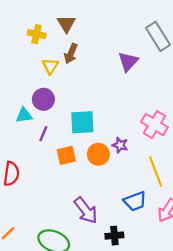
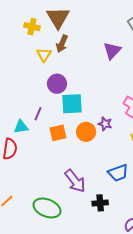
brown triangle: (66, 24) -> (58, 18), size x1.4
purple circle: (43, 99) -> (57, 84), moved
cyan triangle: (24, 115) -> (21, 127), moved

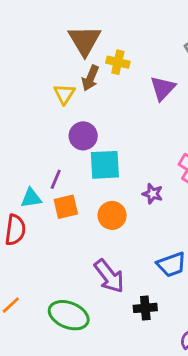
yellow cross: (32, 27) -> (118, 62), moved
orange circle: (86, 132) -> (112, 215), moved
orange square: (58, 133) -> (66, 207), moved

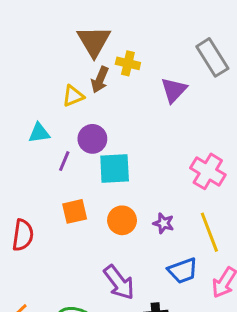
yellow triangle: (64, 94) -> (73, 96), turned 35
purple line: (56, 179) -> (64, 161), moved
purple star: (153, 194) -> (163, 223), moved
cyan triangle: (31, 198) -> (39, 133), moved

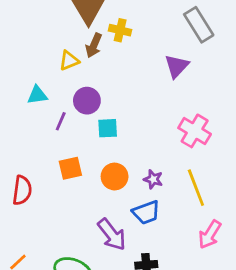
purple triangle: (174, 90) -> (177, 66), moved
cyan square: (115, 168) -> (108, 128), size x0.7
blue trapezoid: (183, 271) -> (146, 212), moved

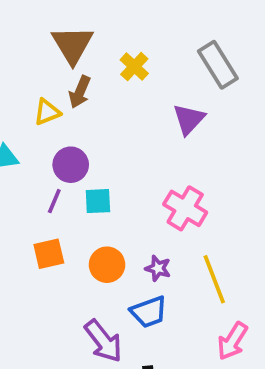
yellow cross: (120, 30) -> (134, 67), moved, turned 30
purple line: (61, 121) -> (54, 201), moved
pink cross: (195, 131) -> (185, 208), moved

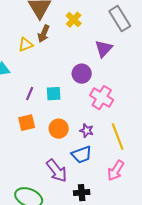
purple circle: (71, 165) -> (82, 74), moved
pink arrow: (232, 341) -> (116, 171), moved

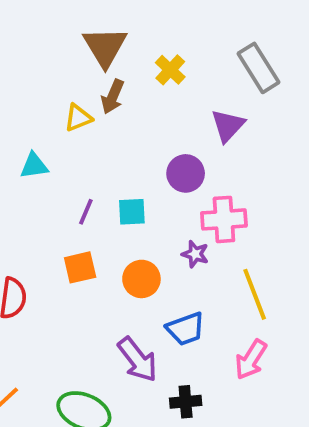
pink cross: (102, 98) -> (224, 219), turned -35
purple star: (87, 131) -> (195, 254), moved

